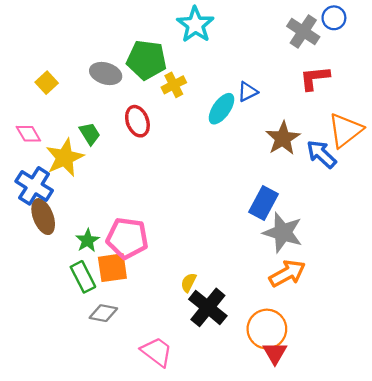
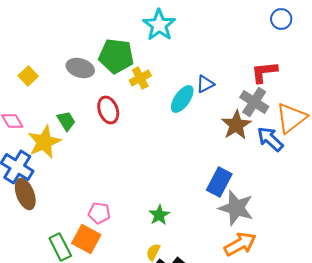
gray cross: (303, 31) -> (254, 102), moved
pink pentagon: (127, 238) -> (99, 213), size x0.6
green star: (87, 240) -> (159, 215), moved
orange square: (112, 268) -> (86, 239), turned 36

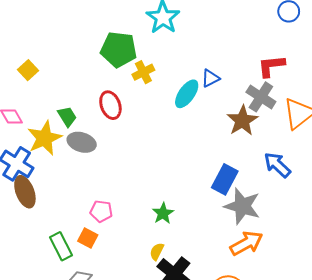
gray ellipse: (80, 68) -> (82, 142), moved
blue arrow: (270, 139) -> (277, 165), moved
orange square: (86, 239) -> (88, 238), size x0.7

